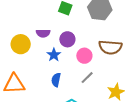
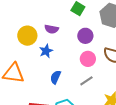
purple circle: (67, 39) -> (85, 36), moved
blue star: (54, 55) -> (46, 51), moved

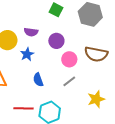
purple circle: (85, 36) -> (56, 41), moved
blue semicircle: (55, 77) -> (38, 80), turned -40

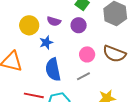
purple circle: (56, 41) -> (79, 25), moved
blue semicircle: (38, 80) -> (53, 70), size x1.6

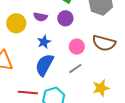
blue star: (46, 42) -> (44, 42), moved
blue semicircle: (53, 70) -> (44, 65), turned 45

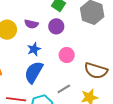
brown semicircle: (104, 43) -> (96, 71), moved
gray line: (75, 69) -> (64, 89), moved

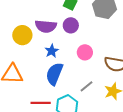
purple semicircle: (31, 24) -> (46, 26), size x1.5

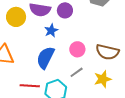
blue star: (52, 51) -> (51, 31), moved
pink circle: (85, 52) -> (77, 49), moved

